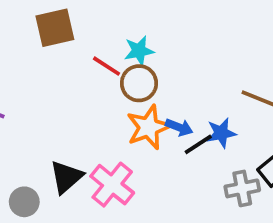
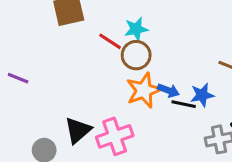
black line: (198, 144) -> (184, 104), turned 45
pink cross: (112, 185) -> (115, 136), turned 32

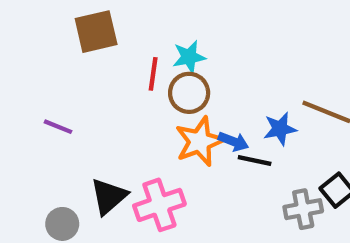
red line: (110, 41) -> (153, 74), turned 65
purple line: (18, 78) -> (58, 127), moved
blue star: (202, 95) -> (280, 129), moved

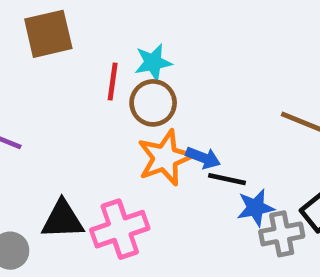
blue star: (280, 129) -> (256, 208), moved
black triangle: (109, 196) -> (63, 220), turned 39

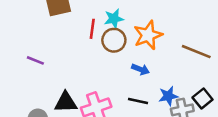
orange star: (165, 158) -> (148, 35), moved
black line: (227, 179) -> (138, 101), moved

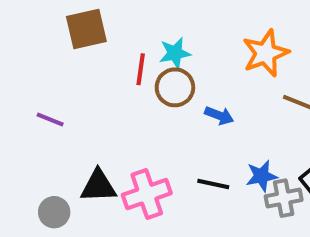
orange star: (148, 35) -> (266, 53), moved
blue arrow: (140, 69) -> (219, 116), moved

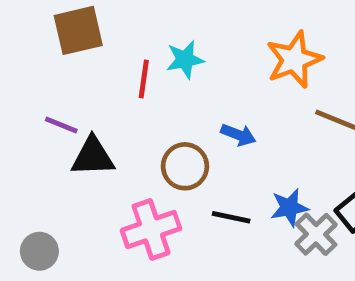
brown circle: (175, 87) -> (185, 166), moved
purple line: (50, 120) -> (61, 125), moved
black triangle: (98, 186) -> (93, 157), moved
gray cross: (284, 198) -> (316, 234), turned -33

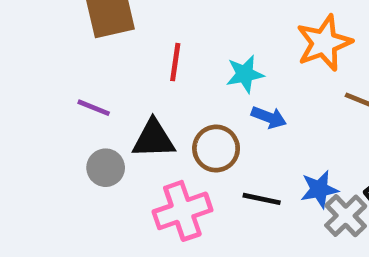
cyan star: (185, 60) -> (245, 74), moved
black triangle: (93, 157) -> (154, 139), moved
gray circle: (39, 251) -> (106, 168), moved

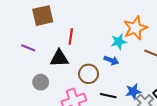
cyan star: (245, 74) -> (119, 42), moved
purple line: (94, 108) -> (28, 48), moved
black triangle: (154, 139) -> (59, 58), moved

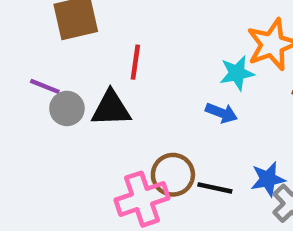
brown circle: (89, 74) -> (173, 175), moved
gray circle: (41, 82) -> (67, 108), moved

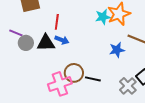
cyan star: (237, 73) -> (103, 17), moved
blue arrow: (221, 113) -> (62, 40), moved
blue star: (268, 179) -> (117, 50), moved

